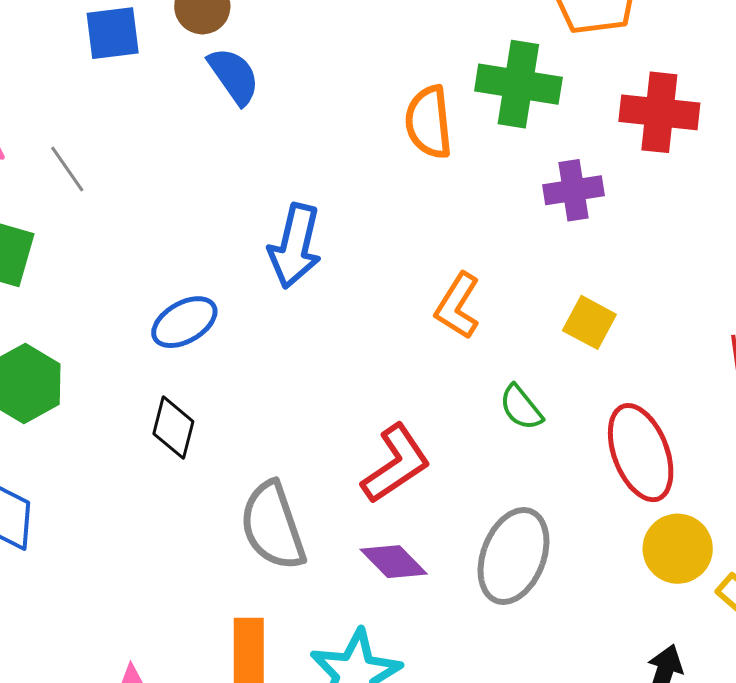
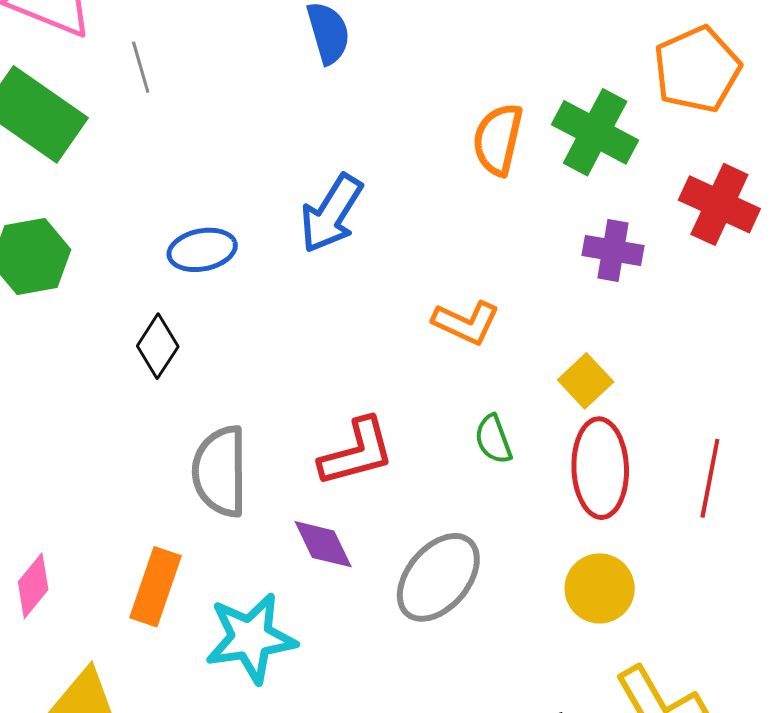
orange L-shape: (458, 306) -> (466, 323), turned -116
red ellipse: (641, 453) -> (600, 468), moved
yellow circle: (678, 549) -> (600, 588), moved

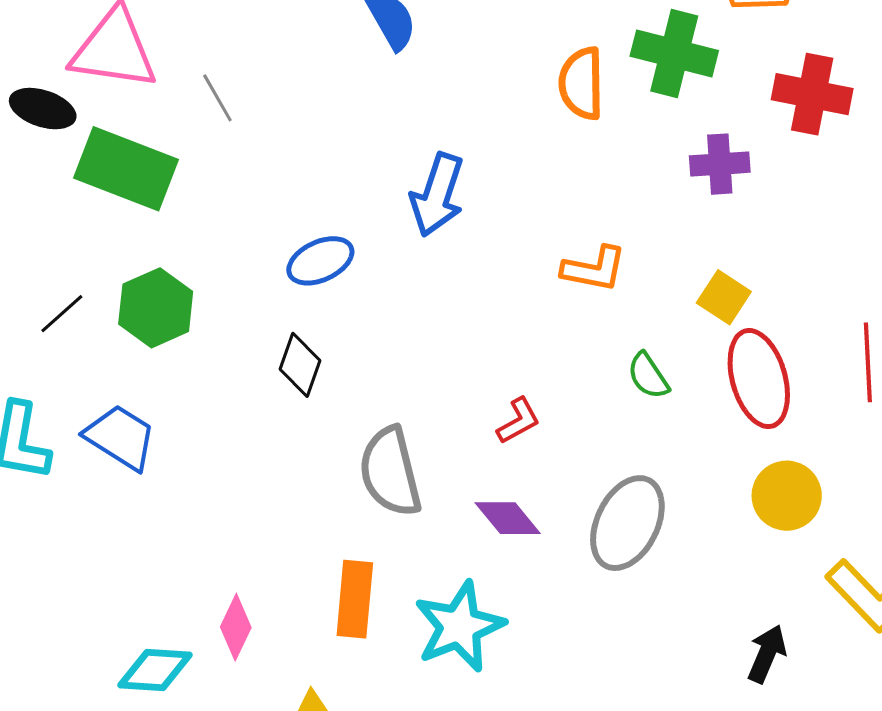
red L-shape: (357, 452) -> (518, 421), size x0.6

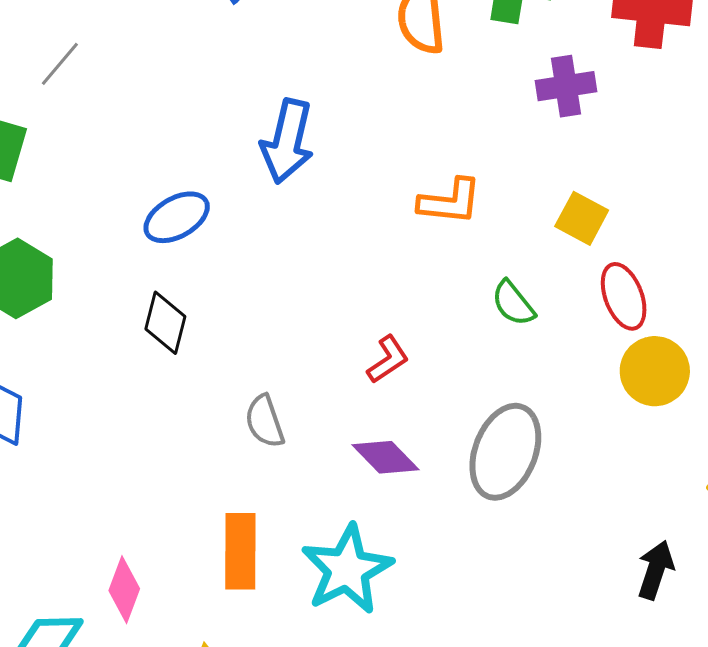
gray line: (217, 98) -> (60, 64), turned 75
red ellipse: (759, 379) -> (624, 296), size x0.7
gray semicircle: (390, 472) -> (265, 421), size x0.6
yellow circle: (787, 496) -> (655, 371), moved

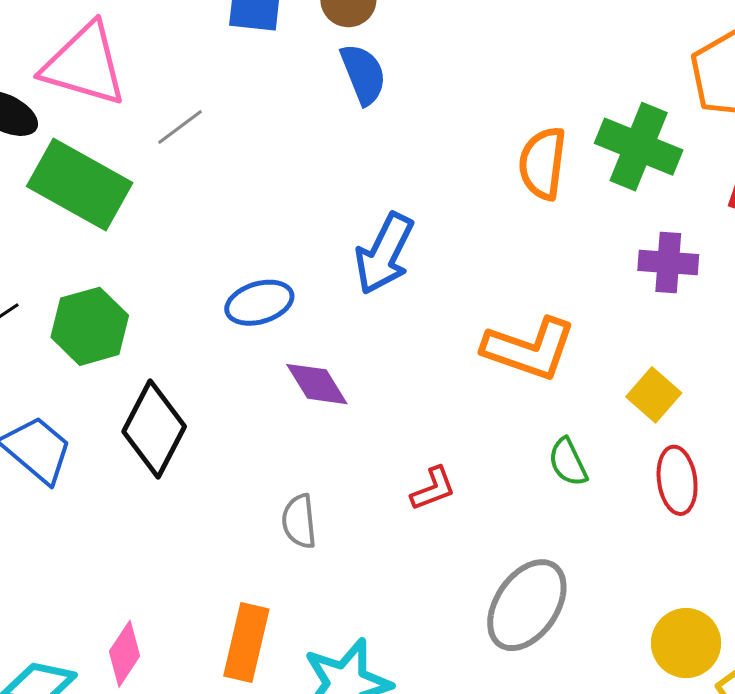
orange L-shape: (450, 202) -> (529, 349), size x1.4
black diamond: (165, 323) -> (154, 429), moved, size x1.5
yellow circle: (655, 371) -> (686, 643), moved
purple diamond: (386, 457) -> (317, 384), moved

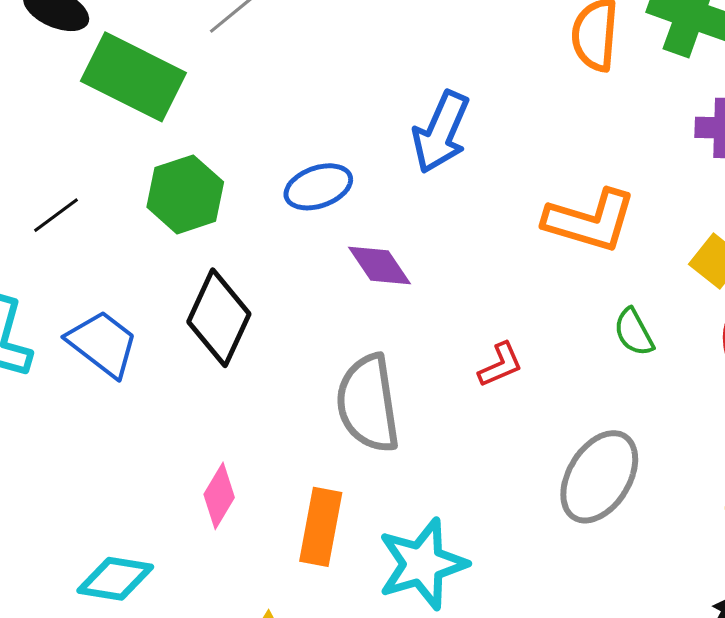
green hexagon: (90, 326) -> (185, 194), moved
gray semicircle: (299, 521) -> (368, 403), size x1.8
pink diamond: (125, 654) -> (219, 496), moved

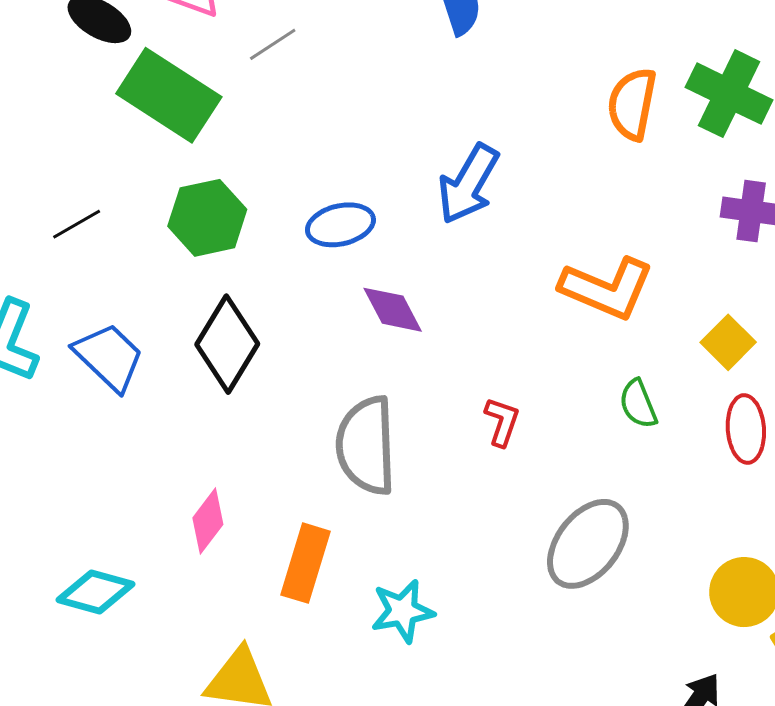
red L-shape: (500, 365) -> (502, 422), turned -54
cyan star: (422, 564) -> (403, 611), size x0.7

